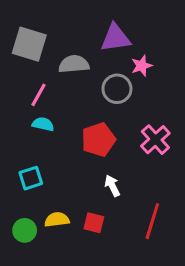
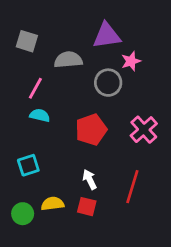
gray square: (29, 44) -> (27, 41), size x0.7
white arrow: (112, 186) -> (90, 179), moved
red line: (152, 221) -> (132, 187), moved

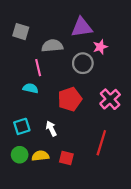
pink line: (35, 88) -> (38, 68), moved, turned -42
white arrow: (90, 179) -> (51, 129), moved
green circle: (23, 214) -> (20, 155), moved

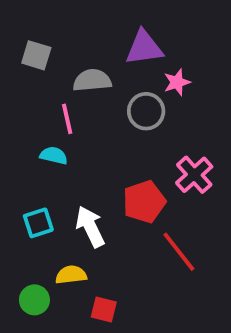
red pentagon: (70, 99) -> (144, 202), moved
white arrow: (51, 129) -> (90, 227), size x1.5
red line: (101, 143) -> (179, 252), turned -55
green circle: (20, 155) -> (34, 300), moved
red square: (66, 158) -> (104, 309), moved

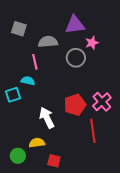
pink cross: (194, 175) -> (102, 102), moved
cyan square: (38, 223) -> (13, 95), moved
red line: (179, 252) -> (93, 131), turned 30

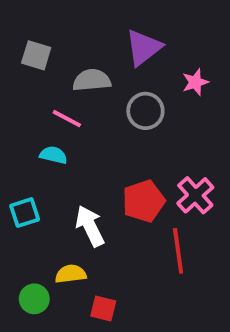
purple triangle: (75, 25) -> (144, 48), turned -30
pink star: (92, 43) -> (195, 82), moved
pink line: (35, 62) -> (67, 119), turned -49
cyan square: (13, 95) -> (25, 213), moved

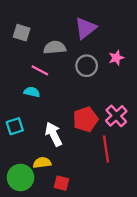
pink star: (195, 82) -> (116, 58), moved
green circle: (34, 299) -> (20, 177), size x1.5

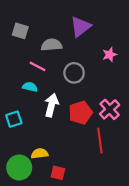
gray circle: (87, 66) -> (74, 73), moved
white arrow: (54, 134) -> (51, 105), moved, turned 40

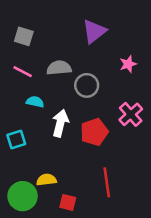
gray semicircle: (51, 45) -> (59, 68), moved
pink line: (37, 66) -> (23, 72), moved
pink cross: (110, 109) -> (131, 114), moved
red line: (100, 141) -> (107, 182), moved

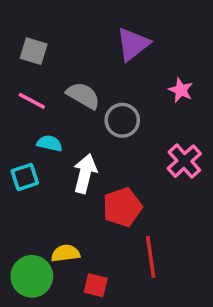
pink star: (128, 64) -> (181, 90), turned -30
gray semicircle: (59, 68) -> (83, 95), turned 35
red pentagon: (94, 132) -> (122, 207), moved
cyan square: (16, 140) -> (25, 177), moved

